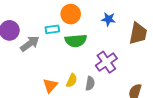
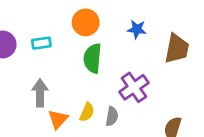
cyan rectangle: (52, 29) -> (41, 43), moved
green semicircle: (76, 41) -> (93, 58), turned 100
gray arrow: (30, 44) -> (40, 93), moved, turned -54

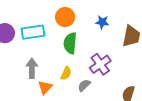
cyan rectangle: (41, 43) -> (33, 32), size x1.6
yellow semicircle: (87, 112) -> (66, 73), moved
gray semicircle: (112, 116) -> (84, 85), turned -144

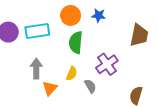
blue star: (102, 22) -> (99, 15), moved
gray semicircle: (84, 85) -> (90, 86), turned 104

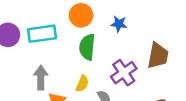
blue star: (99, 15) -> (119, 24), moved
brown trapezoid: (139, 35) -> (158, 56), moved

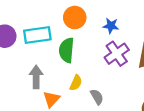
green semicircle: (87, 47) -> (67, 50), moved
purple cross: (124, 73) -> (117, 54), moved

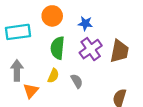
green semicircle: (67, 50) -> (58, 48), moved
gray semicircle: (97, 97) -> (77, 81), moved

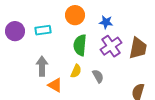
cyan rectangle: (18, 32) -> (43, 30), size x0.7
orange triangle: (31, 91) -> (55, 85), turned -42

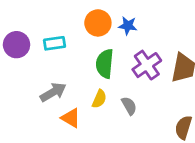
blue star: (106, 22) -> (128, 26), moved
gray arrow: (42, 66) -> (53, 92), turned 60

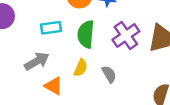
cyan rectangle: (55, 43) -> (51, 28), moved

